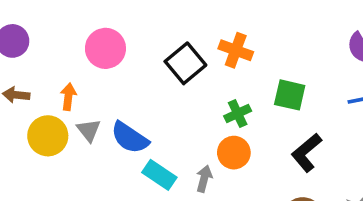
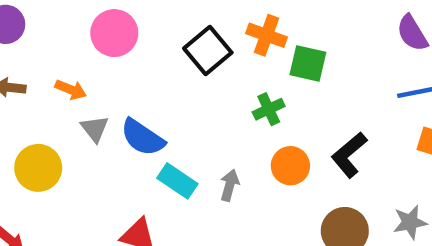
green square: (290, 95) -> (308, 64), moved
orange arrow: (68, 97) -> (71, 90), turned 105
yellow circle: (48, 136) -> (38, 168), moved
orange circle: (234, 153) -> (290, 166), moved

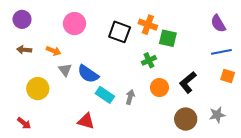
black square: (208, 50) -> (120, 32), turned -30

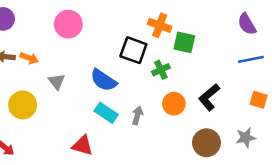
black square: (120, 32) -> (133, 50), moved
orange arrow: (54, 51) -> (29, 58), moved
blue semicircle: (88, 74) -> (103, 80), moved
orange square: (228, 76) -> (259, 100), moved

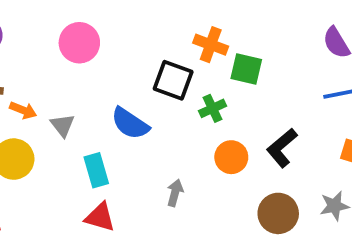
orange arrow: (29, 58) -> (23, 110), moved
cyan rectangle: (106, 113) -> (96, 170), moved, turned 40
gray arrow: (137, 115) -> (175, 193), moved

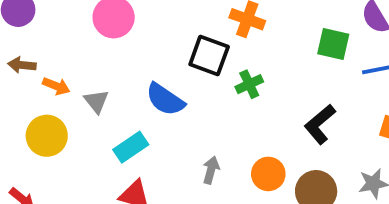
green square: (246, 69) -> (333, 44), moved
orange circle: (231, 157) -> (268, 174), moved
cyan rectangle: (96, 170) -> (131, 147), turned 72

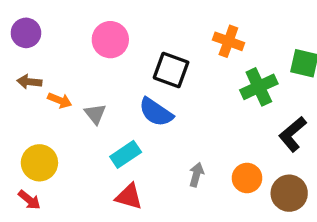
black square: (209, 56) -> (171, 70), moved
green cross: (249, 84) -> (259, 87), moved, size x1.5
yellow circle: (47, 136) -> (39, 163), moved

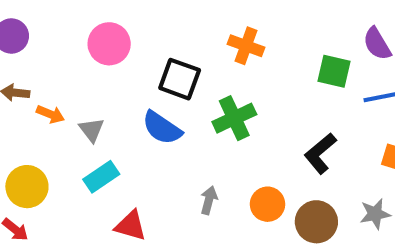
green cross: (259, 87) -> (234, 118), moved
cyan rectangle: (126, 154) -> (101, 177), moved

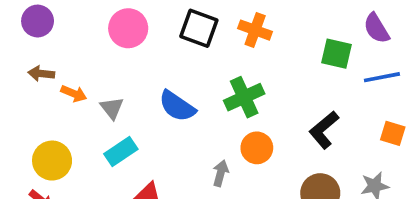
black square: (180, 79) -> (199, 28), moved
orange circle: (268, 204) -> (257, 148), moved

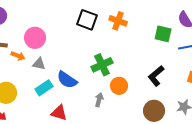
pink circle: (128, 28) -> (35, 38), moved
green cross: (244, 97) -> (102, 65), moved
blue semicircle: (177, 106) -> (67, 80), moved
gray triangle: (112, 108) -> (39, 64), turned -40

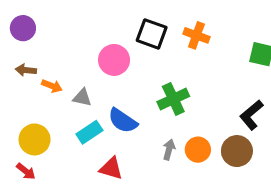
pink circle: (35, 38) -> (114, 60), moved
orange circle: (119, 86) -> (198, 150), moved
brown circle: (154, 111) -> (237, 151), moved

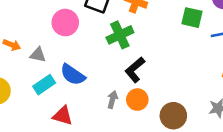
green cross: (173, 99) -> (120, 35), moved
black L-shape: (251, 115) -> (135, 70), moved
brown circle: (237, 151) -> (173, 116), moved

